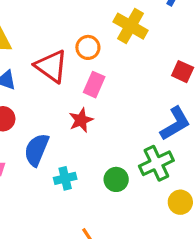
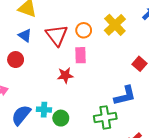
pink rectangle: (94, 85) -> (80, 55), turned -42
blue semicircle: (37, 150) -> (21, 115), moved
green circle: (116, 179) -> (61, 118), moved

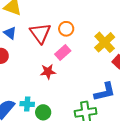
yellow cross: (115, 25) -> (105, 42), moved
pink rectangle: (80, 55) -> (63, 53), turned 49

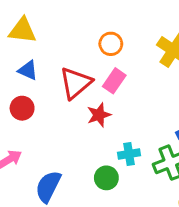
red triangle: (40, 33) -> (76, 83), moved, turned 40
cyan cross: (27, 104) -> (129, 154), moved

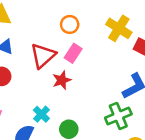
cyan cross: (129, 154) -> (41, 114), moved, turned -35

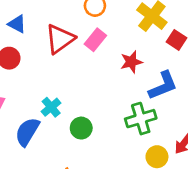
red star: (62, 80) -> (131, 62), moved

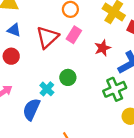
green circle: (81, 128) -> (68, 77), moved

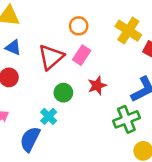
red star: (103, 48) -> (97, 86), moved
green circle: (68, 77) -> (63, 93), moved

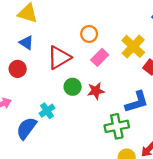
pink rectangle: (82, 55) -> (100, 57), moved
green circle: (63, 93) -> (73, 87), moved

